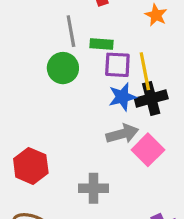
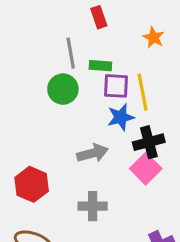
black cross: (151, 99) -> (149, 142), moved
gray arrow: (122, 134) -> (93, 153), moved

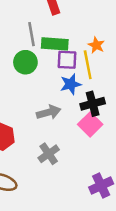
orange star: (153, 37) -> (96, 45), moved
green rectangle: (100, 66) -> (55, 44), size x1.5
gray cross: (93, 206) -> (49, 154), turned -35

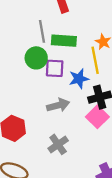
purple square: (67, 60) -> (55, 68), moved

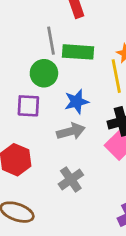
purple square: (55, 68) -> (28, 106), moved
blue star: (79, 79) -> (77, 102), moved

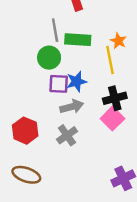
purple square: (28, 106) -> (59, 84), moved
gray cross: (71, 179) -> (67, 135), moved

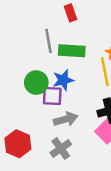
green circle: (49, 58) -> (36, 83), moved
blue star: (77, 82) -> (63, 80), moved

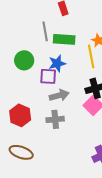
green circle: (36, 83) -> (24, 60), moved
gray cross: (61, 149) -> (55, 119), turned 30

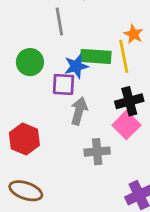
green rectangle: (64, 39) -> (96, 56), moved
gray arrow: (59, 95) -> (79, 111), turned -60
gray cross: (55, 119) -> (97, 152), moved

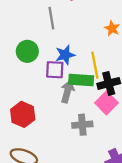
green rectangle: (96, 56) -> (81, 80), moved
yellow line: (124, 56) -> (95, 65), moved

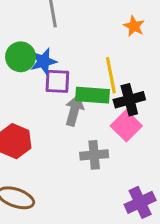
blue star: (65, 55) -> (44, 61), moved

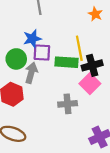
green circle: (21, 57) -> (16, 59), moved
gray arrow: (74, 110) -> (31, 73), moved

